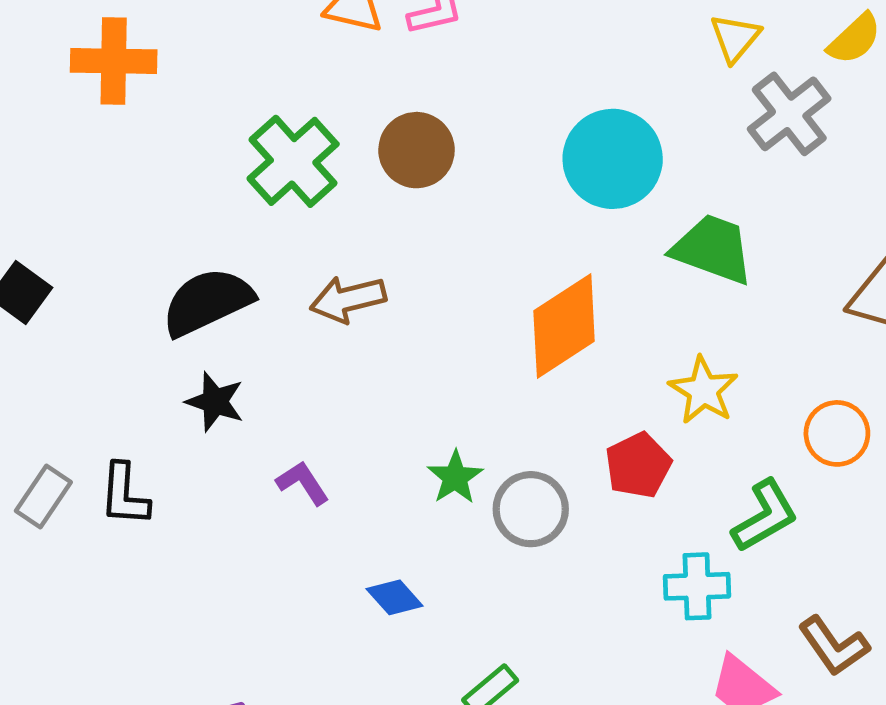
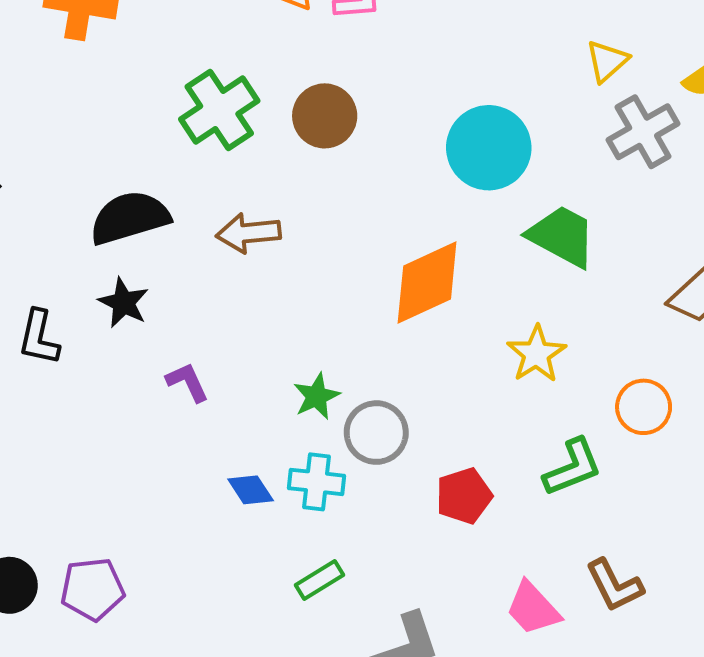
red pentagon: (638, 465) -> (464, 496), moved
black L-shape: (124, 495) -> (39, 337), moved
cyan cross: (697, 586) -> (317, 482), moved

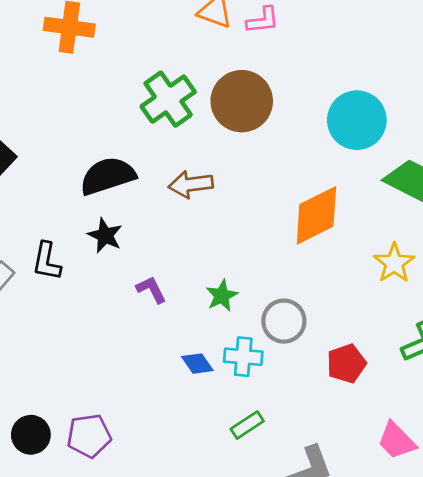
brown circle: (325, 116) -> (242, 101), size x1.4
green star: (316, 396) -> (222, 296), moved

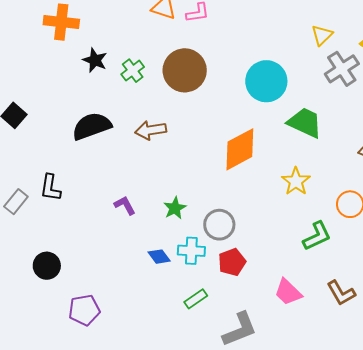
green cross: (168, 99) -> (133, 71), size x0.6
black star: (105, 235) -> (95, 60), moved
red pentagon: (346, 363) -> (232, 262), moved
black circle: (31, 435) -> (47, 266), moved
pink trapezoid: (397, 441) -> (288, 292), moved

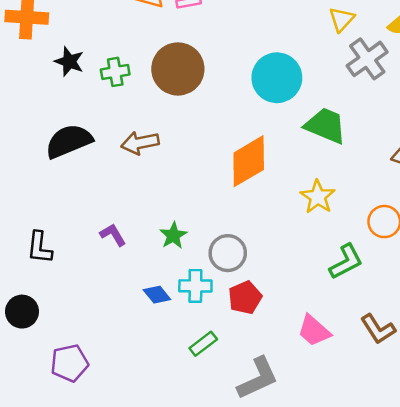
green cross: (133, 71) -> (115, 72), turned 30
black L-shape: (50, 188) -> (40, 247), moved

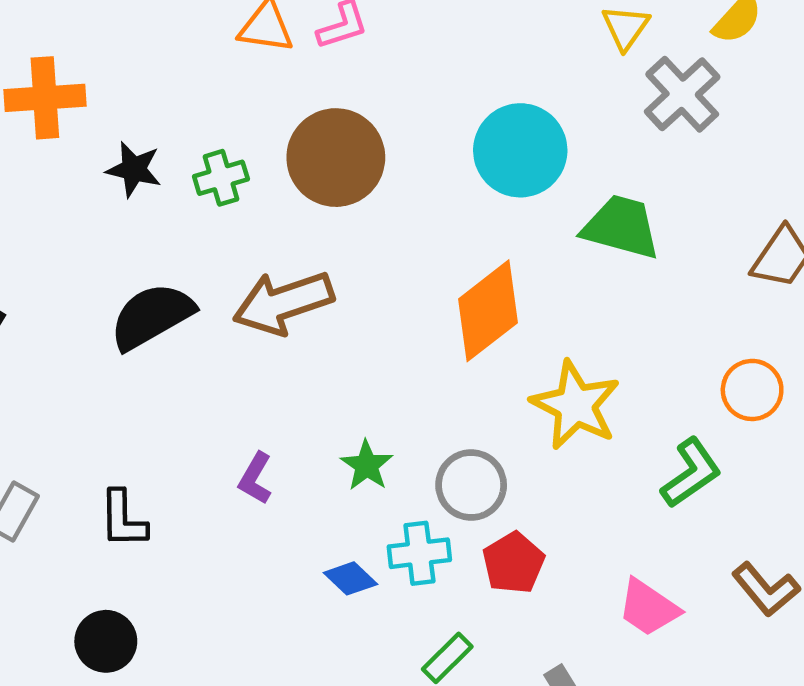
brown arrow: (140, 143) -> (283, 303), size x1.4
yellow star: (318, 197) -> (576, 405), moved, size x1.4
purple L-shape: (113, 235) -> (255, 478), turned -112

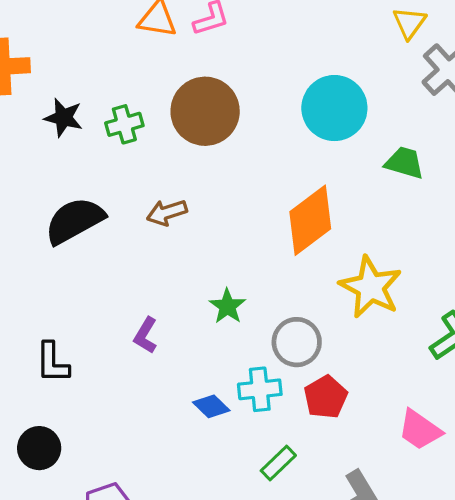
green trapezoid: (621, 227) -> (404, 163), size x0.7
brown arrow: (283, 303) -> (167, 212), size x0.6
green star: (367, 465) -> (227, 306), moved

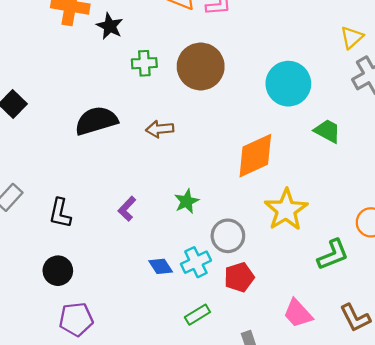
black star: (63, 118) -> (110, 26), moved
cyan cross: (260, 389) -> (196, 262), turned -32
black circle: (39, 448) -> (58, 271), moved

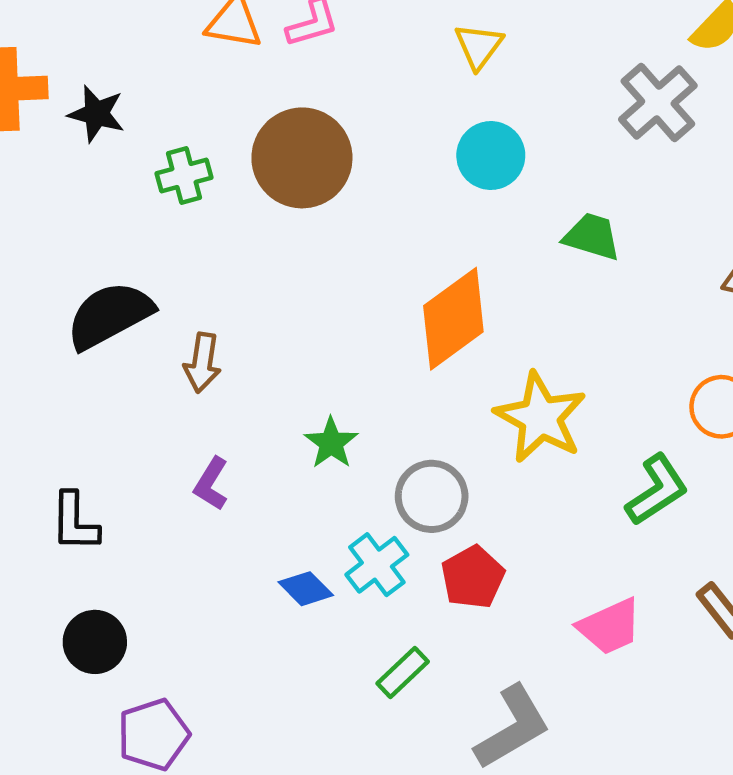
yellow triangle: (352, 37) -> (479, 46), moved
cyan circle: (288, 84) -> (491, 156), size x0.7
brown arrow: (160, 129) -> (202, 363), moved, turned -64
pink trapezoid: (298, 313) -> (610, 627), turned -60

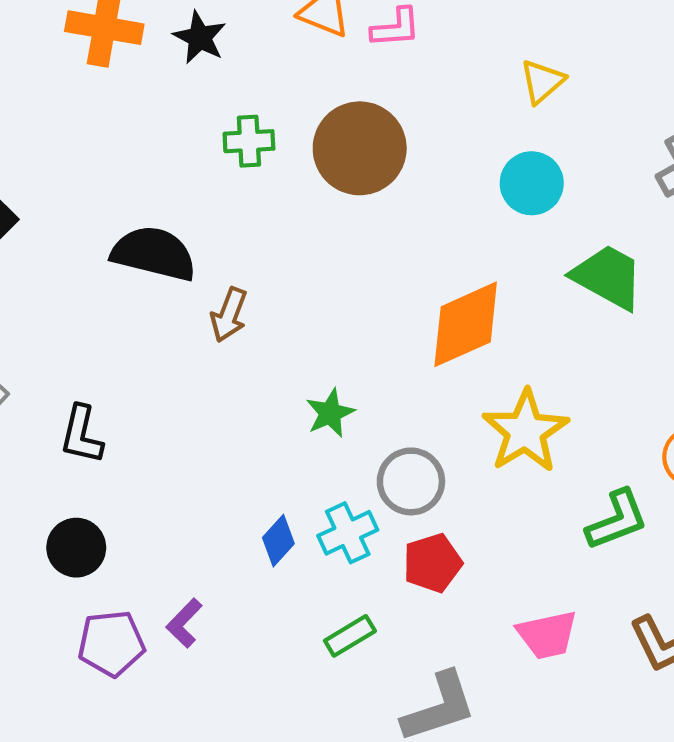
black star: (96, 114) -> (200, 38), moved
green trapezoid: (592, 237) -> (608, 277), size x1.4
black semicircle: (110, 315) -> (154, 253), turned 30
purple L-shape: (211, 484) -> (184, 623), moved
blue diamond: (306, 589) -> (278, 541), turned 75

